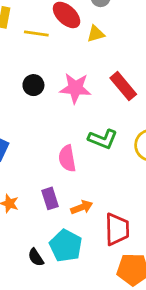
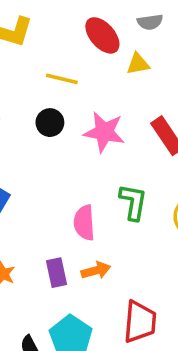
yellow line: (36, 34) -> (62, 79), moved
green L-shape: (103, 139) -> (133, 202), turned -108
orange arrow: (82, 207) -> (96, 270), moved

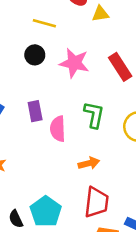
orange arrow: (96, 270) -> (89, 163), moved
purple rectangle: (57, 273) -> (35, 111), moved

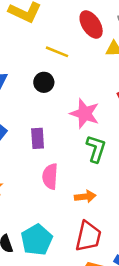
pink star: (74, 63) -> (85, 114), moved
pink semicircle: (58, 129) -> (50, 176), moved

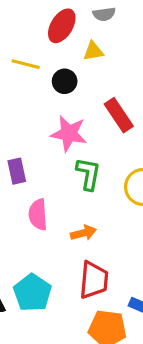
red ellipse: (91, 25) -> (62, 26), turned 72
black circle: (44, 82) -> (65, 81), moved

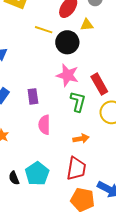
black circle: (65, 81) -> (67, 42), size x1.5
red rectangle: (119, 115) -> (99, 84), moved
orange arrow: (83, 233) -> (81, 139), moved

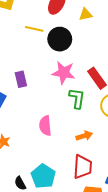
yellow triangle: (87, 25) -> (85, 14), moved
purple rectangle: (33, 96) -> (21, 79), moved

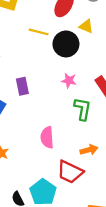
yellow triangle: (85, 14) -> (86, 26), moved, turned 32
pink star: (64, 73) -> (69, 81), size x0.6
red trapezoid: (83, 167) -> (70, 172), moved, turned 110

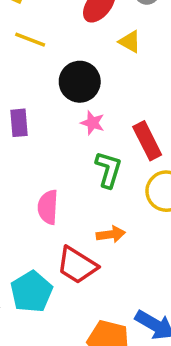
yellow line: (39, 32) -> (30, 40), moved
black circle: (66, 44) -> (80, 82), moved

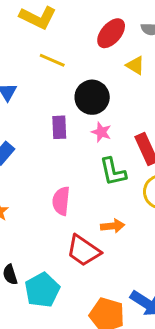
purple rectangle: (19, 123) -> (59, 127), moved
green L-shape: (108, 169) -> (113, 172), turned 148
cyan pentagon: (31, 292) -> (42, 290), moved

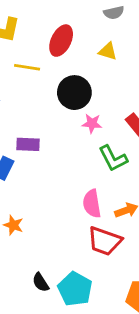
red ellipse: (111, 33) -> (61, 41), moved
purple rectangle: (59, 127) -> (28, 144), moved, turned -70
pink semicircle: (61, 201) -> (92, 204), moved

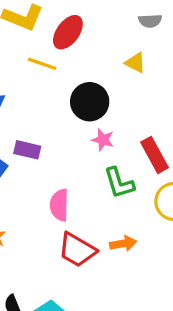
red ellipse: (61, 41) -> (68, 32), moved
pink semicircle: (92, 204) -> (59, 205), moved
red trapezoid: (105, 241) -> (77, 250), moved

